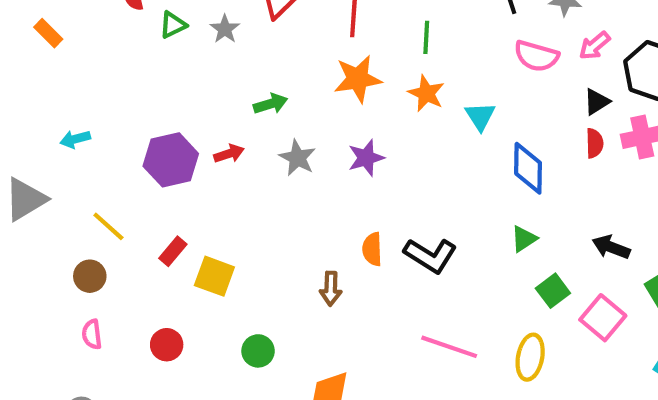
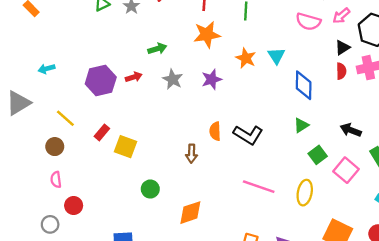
orange star: (426, 93) -> (246, 58), moved
red circle: (167, 345) -> (74, 206), moved

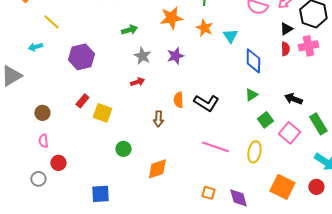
orange star: (246, 58) -> (204, 28), moved
red arrow: (134, 77) -> (137, 82), moved
yellow line: (65, 118) -> (51, 22), moved

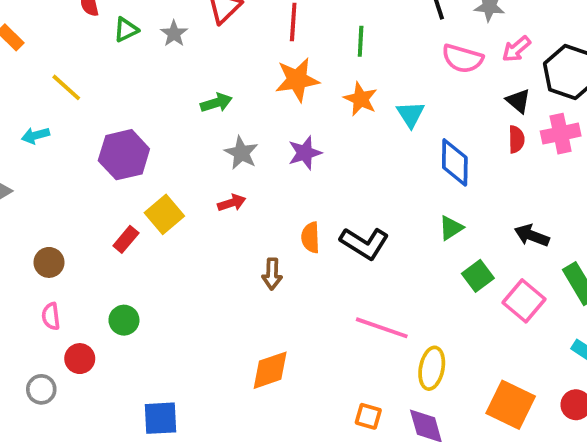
black triangle: (286, 29) -> (518, 101), turned -48
yellow square: (102, 113) -> (164, 214), moved, turned 30
green circle: (123, 149) -> (124, 320), moved
yellow ellipse: (254, 152) -> (432, 368), moved

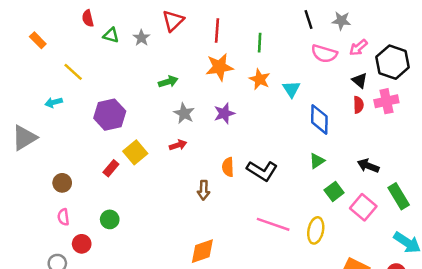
green triangle: (126, 30) -> (111, 35), turned 42
yellow ellipse: (432, 368) -> (316, 230), moved

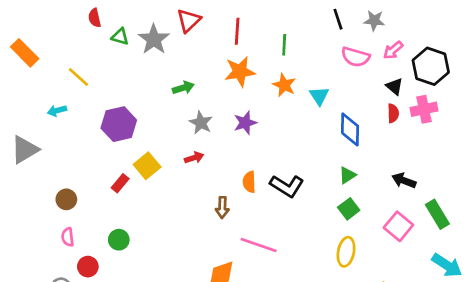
gray star: (141, 38) -> (154, 39), size x1.6
orange rectangle: (38, 40) -> (25, 53), moved, size x1.5
green square: (334, 191) -> (349, 209), moved
pink line: (273, 224) -> (259, 245), moved

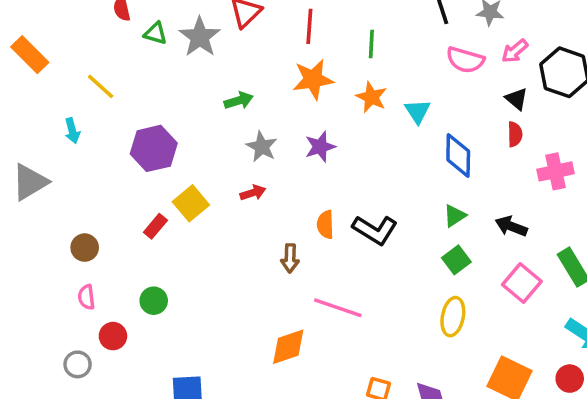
pink cross: (424, 109) -> (556, 171), moved
cyan arrow: (57, 111) -> (72, 131), turned -90
black arrow: (404, 181) -> (511, 226), moved

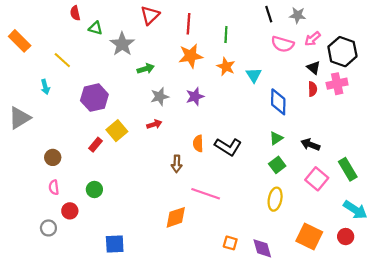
gray star: (200, 37) -> (122, 44), moved
gray star: (262, 147) -> (160, 96), turned 30
pink cross: (556, 171) -> (337, 84), moved

